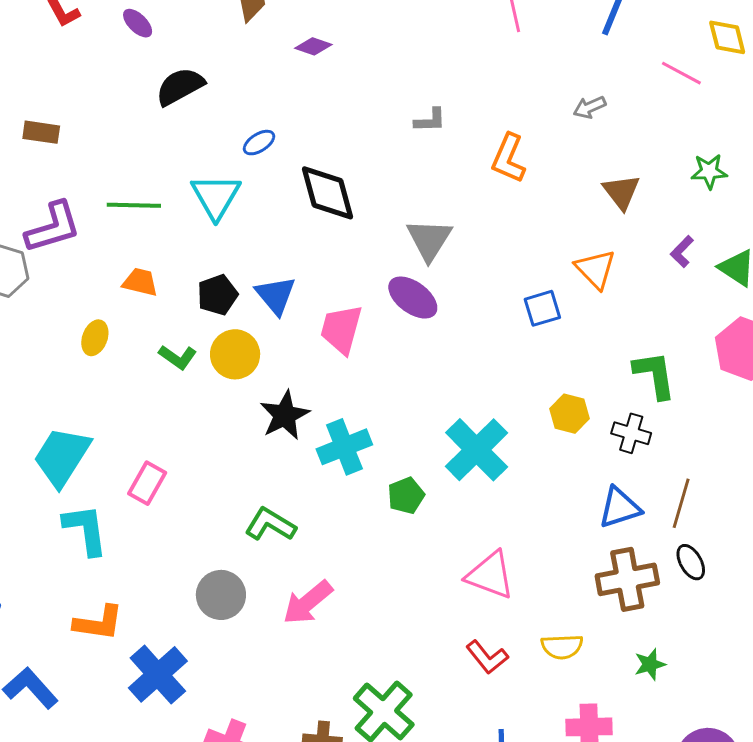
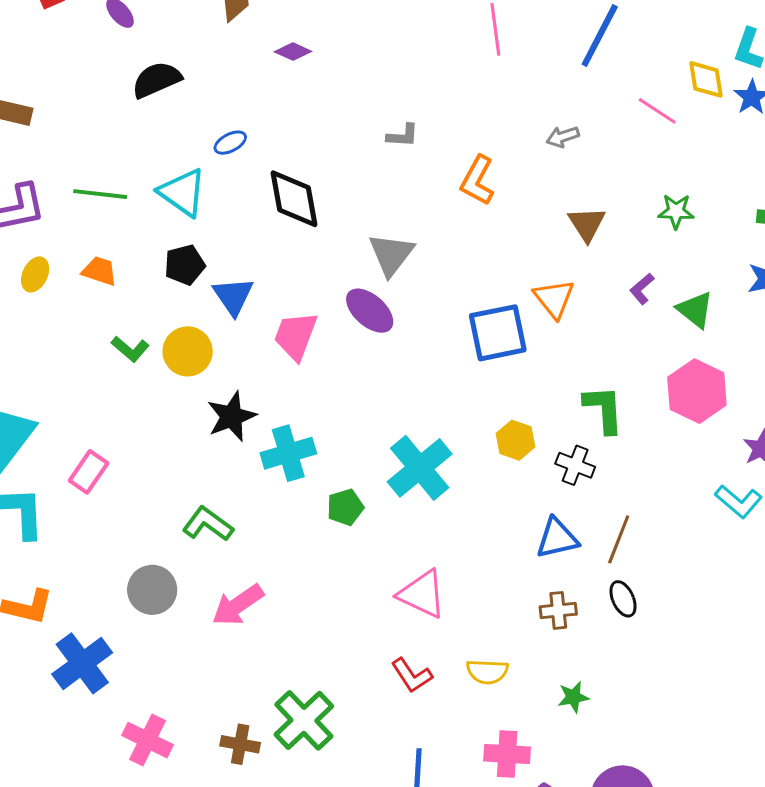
cyan triangle: (216, 196) -> (182, 192), turned -30
black pentagon: (217, 295) -> (185, 265), moved
blue square: (542, 308) -> (498, 333), size x1.6
yellow ellipse: (95, 338) -> (35, 274), moved
brown cross: (627, 579) -> (558, 610), size x0.6

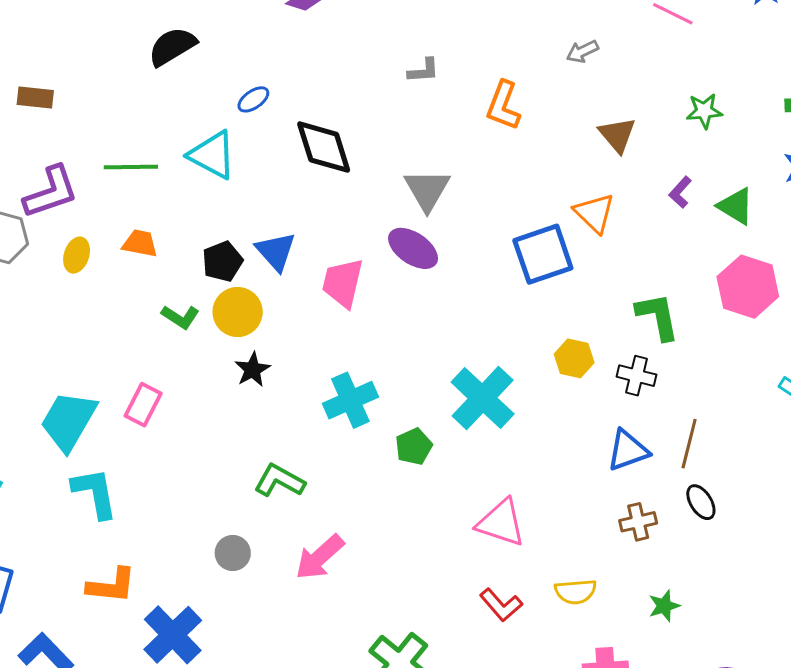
black pentagon: (185, 265) -> (222, 261), moved
black star: (232, 416) -> (252, 370), moved, size x0.7
pink rectangle: (89, 472) -> (143, 405), moved
gray circle: (152, 590) -> (233, 553), size x0.7

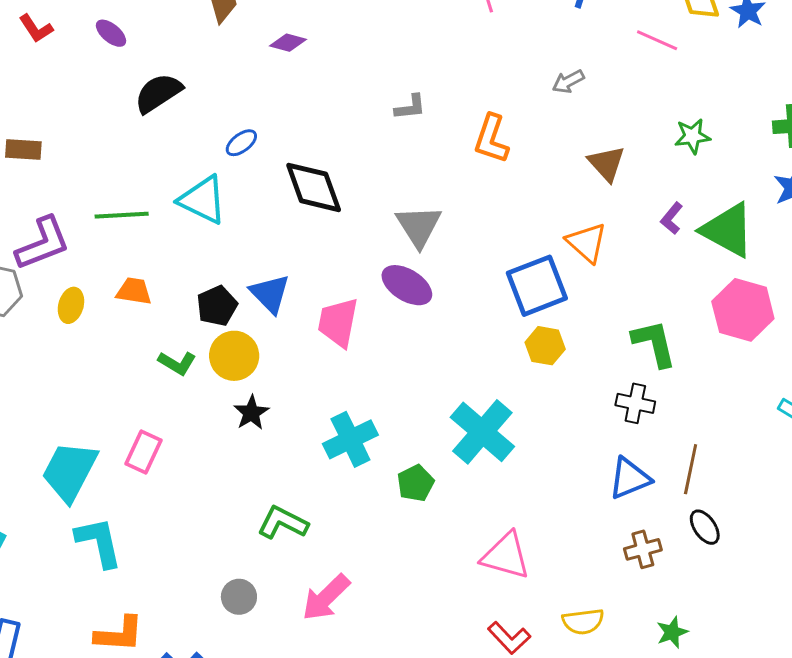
green triangle: (736, 206) -> (728, 230), size x1.5
yellow hexagon: (574, 358) -> (545, 346), moved

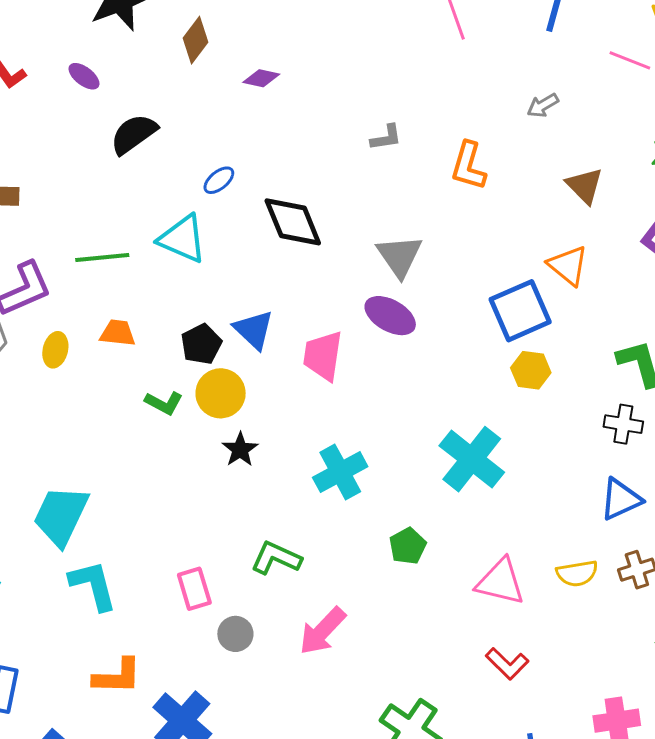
pink rectangle: (143, 452) -> (194, 589), moved, turned -39
green pentagon: (416, 483) -> (408, 546), moved
yellow semicircle: (583, 622) -> (577, 573), moved

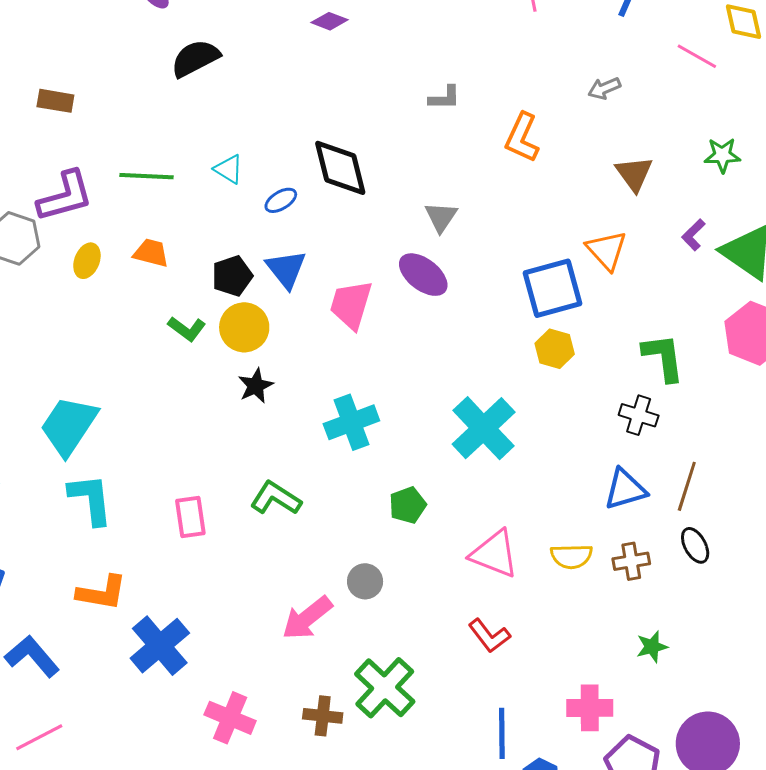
blue ellipse: (219, 180) -> (281, 200), moved
cyan triangle: (182, 239) -> (229, 169), size x0.6
gray triangle: (399, 256) -> (441, 217), size x0.7
pink arrow: (322, 631) -> (307, 618), moved
gray circle: (235, 634) -> (365, 581), moved

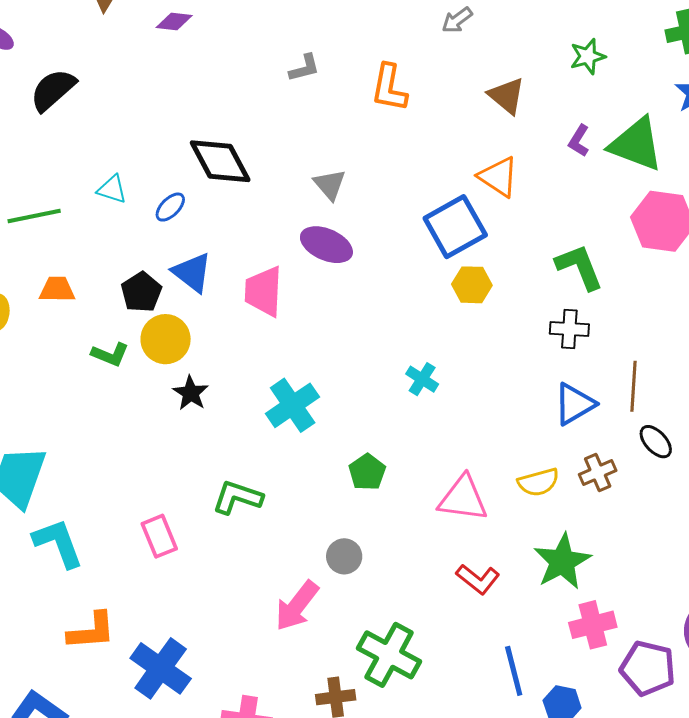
cyan cross: (484, 428) -> (422, 379), size x0.5
green star: (652, 647) -> (562, 562), moved, size x1.8

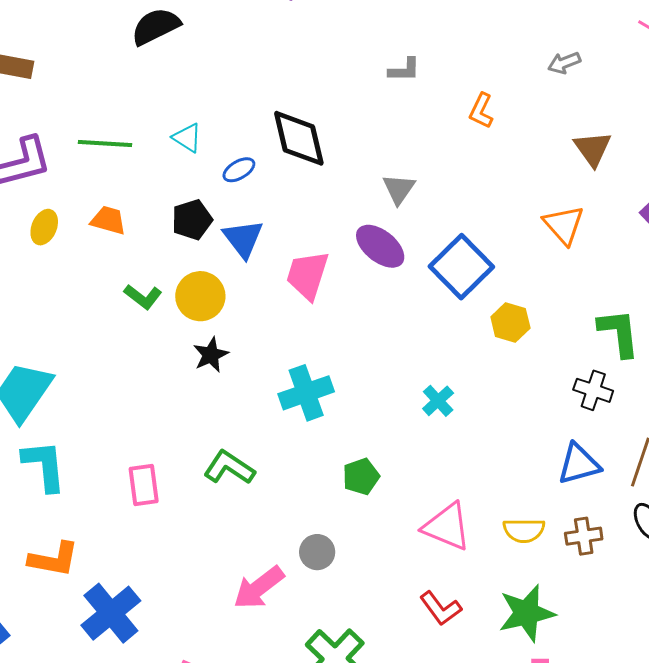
orange L-shape: (389, 88) -> (481, 111), size x0.7
blue square: (455, 227) -> (461, 267), moved, turned -30
black pentagon: (141, 292) -> (192, 220), moved

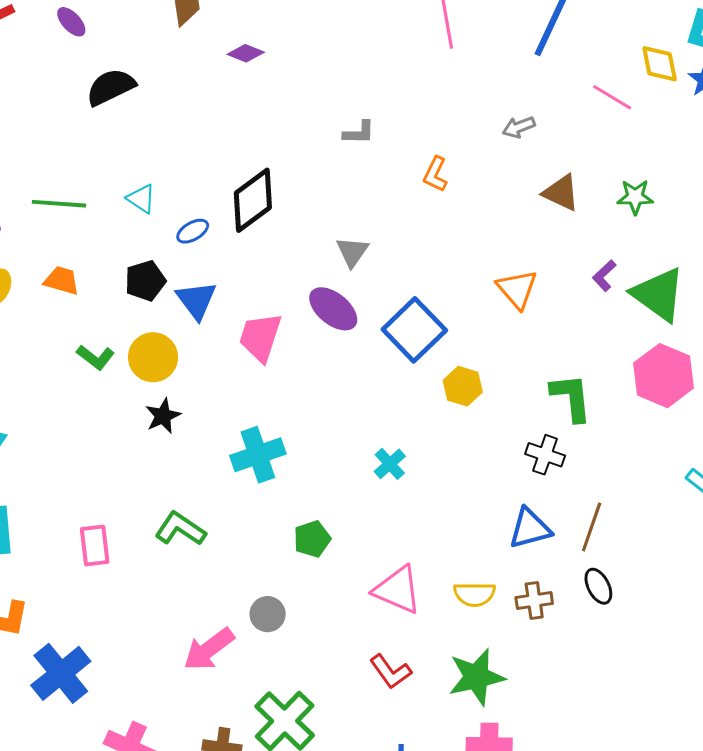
black diamond: (299, 138) -> (253, 200), turned 66
brown triangle: (593, 149) -> (561, 193), moved, turned -30

